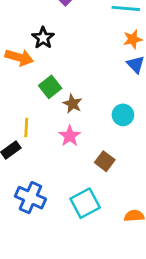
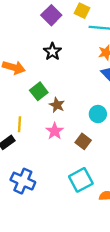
black star: (43, 38) -> (52, 52), moved
brown square: (105, 161) -> (83, 141), moved
cyan square: (85, 203) -> (81, 180), moved

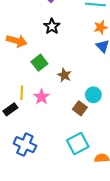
brown star: (57, 105) -> (64, 75), moved
cyan circle: (98, 114) -> (93, 95), moved
pink star: (55, 131) -> (42, 97), moved

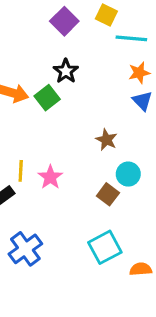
green square: (39, 63) -> (47, 98), moved
brown star: (64, 75) -> (106, 140), moved
blue cross: (25, 145) -> (25, 249), turned 30

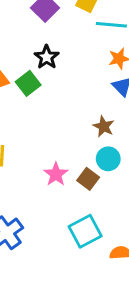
brown star: (106, 140) -> (104, 126), moved
pink star: (50, 177) -> (56, 174), moved

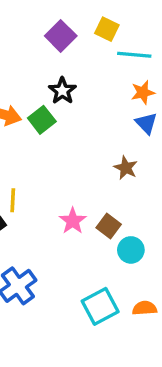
cyan circle: (108, 159) -> (131, 250), moved
cyan square: (85, 231) -> (100, 306), moved

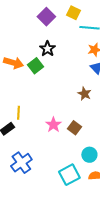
cyan circle: (131, 250) -> (89, 155), moved

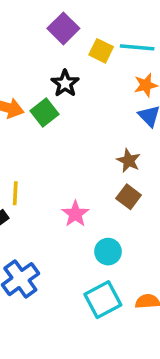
yellow square: (73, 13) -> (101, 51), moved
brown square: (74, 128) -> (129, 197), moved
cyan circle: (89, 155) -> (108, 252), moved

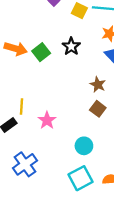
black star: (65, 83) -> (71, 46), moved
pink star: (75, 214) -> (47, 120), moved

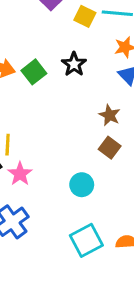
pink star: (47, 120) -> (20, 174), moved
cyan circle: (84, 146) -> (82, 185), moved

